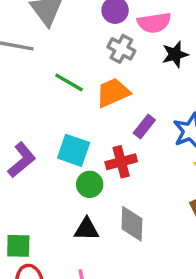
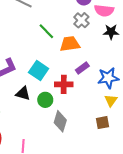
green circle: (90, 184) -> (45, 100), moved
black triangle: (86, 229) -> (23, 93), moved

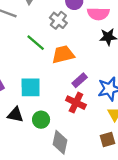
gray cross: (81, 20) -> (58, 20), moved
cyan square: (39, 71) -> (31, 87), turned -30
red cross: (64, 84) -> (76, 103), moved, turned 30

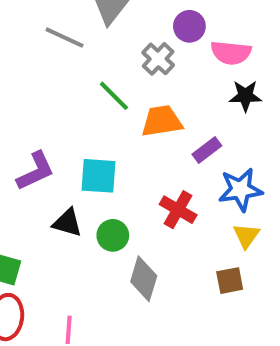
purple rectangle: (80, 80) -> (207, 150), moved

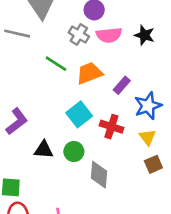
pink semicircle: (231, 53) -> (109, 35), moved
black star: (245, 96) -> (144, 35), moved, turned 30
cyan square: (99, 176) -> (79, 114), moved, turned -30
yellow triangle: (246, 236) -> (148, 137), moved

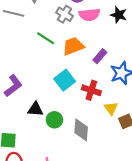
yellow triangle: (148, 137) -> (111, 108), moved
green circle: (74, 152) -> (54, 120), moved

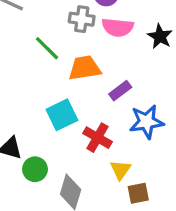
gray cross: (65, 14) -> (82, 19), turned -35

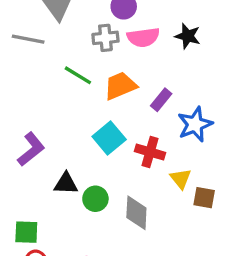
brown square: (138, 193) -> (204, 198), turned 35

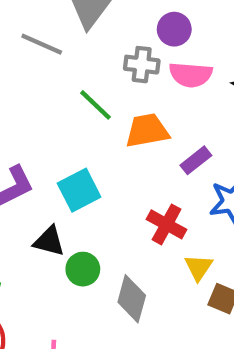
cyan square: (109, 138) -> (79, 190), moved

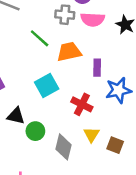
purple rectangle: (196, 160) -> (97, 68), turned -49
cyan square: (79, 190) -> (47, 85), moved
yellow triangle: (199, 267) -> (91, 135), moved

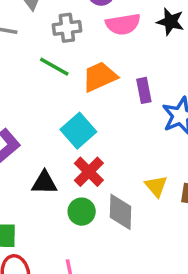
gray cross: (65, 15) -> (67, 28), moved
red cross: (82, 104) -> (89, 172), moved, turned 30
green circle: (35, 131) -> (82, 212), moved

